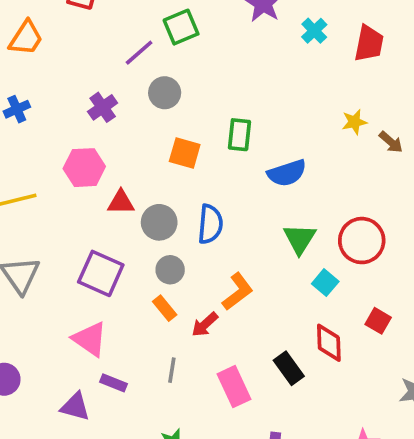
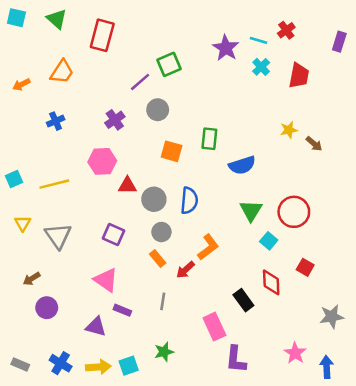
purple square: (101, 273) -> (114, 235), size x0.7
pink rectangle: (234, 387) -> (214, 327), moved

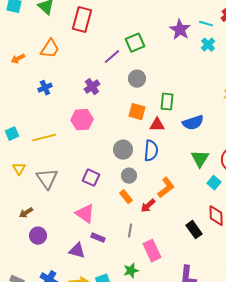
gray circle: (158, 110) -> (137, 79), moved
red triangle: (127, 185) -> (157, 125), moved
pink rectangle: (214, 327) -> (152, 251), moved

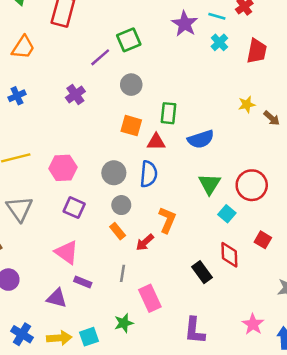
pink hexagon: (82, 120) -> (63, 168), moved
orange L-shape: (166, 188) -> (167, 220), turned -30

